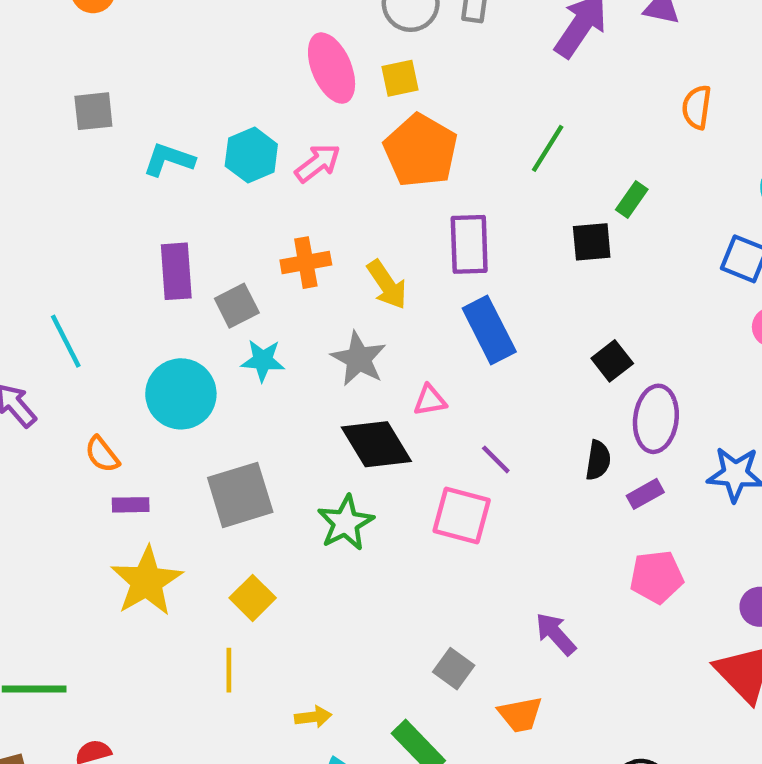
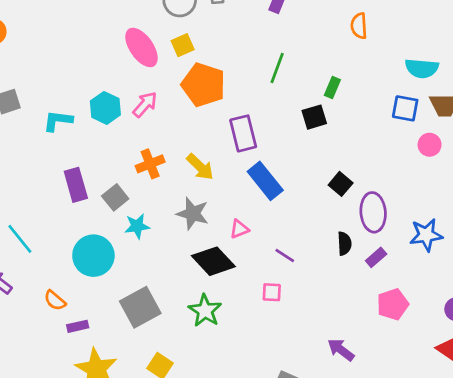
pink square: (462, 515) -> (272, 292), size x0.6

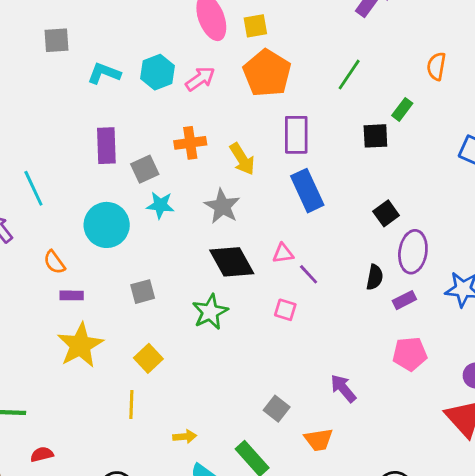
orange semicircle: (359, 26) -> (436, 66), moved
pink triangle: (239, 229) -> (283, 253), moved
gray square: (140, 307) -> (143, 292), size x0.6

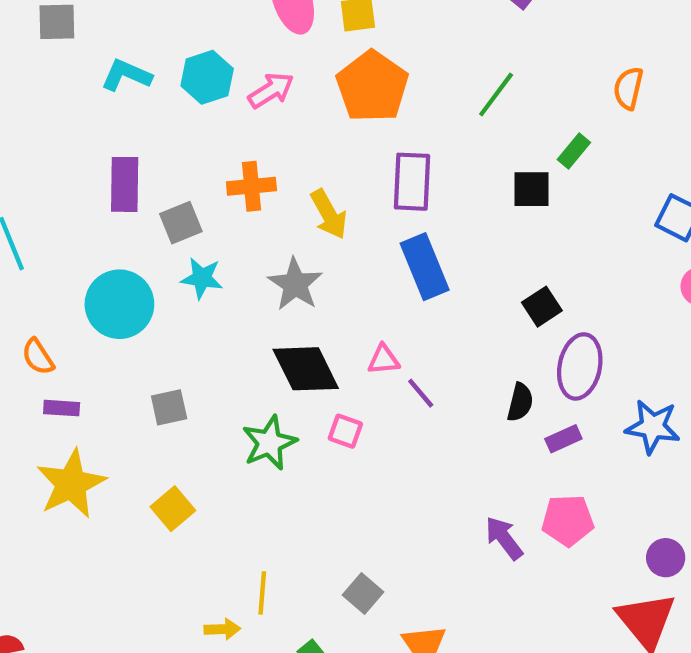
pink square: (285, 310) -> (345, 431), moved
purple arrow: (343, 388) -> (504, 538), moved
yellow line: (131, 405) -> (262, 593), moved

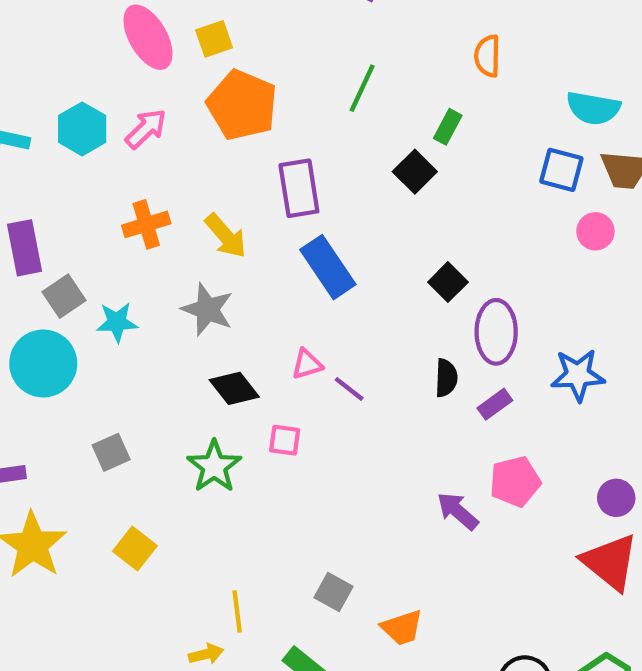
black square: (531, 189) -> (415, 172), turned -33
gray square: (181, 223) -> (64, 296), moved
black diamond: (306, 369) -> (234, 388), size x0.7

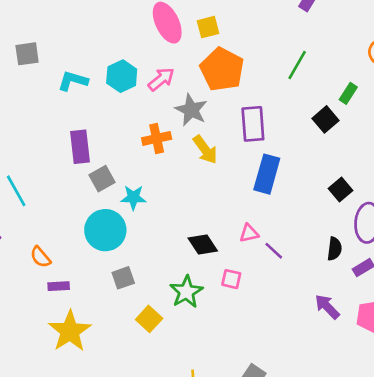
blue rectangle: (328, 267) -> (267, 174), turned 45
gray star: (207, 309) -> (191, 110), moved
cyan circle: (43, 363) -> (105, 230), moved
purple arrow: (458, 511) -> (327, 307), moved
yellow square: (135, 548) -> (149, 319), moved

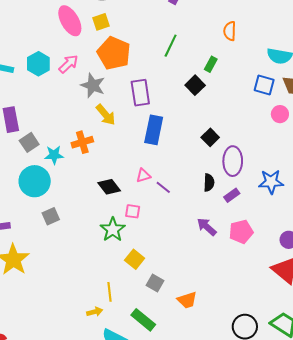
orange cross: (157, 138) -> (82, 142), moved
green star: (186, 292) -> (113, 230), moved
yellow square: (149, 319) -> (135, 259), moved

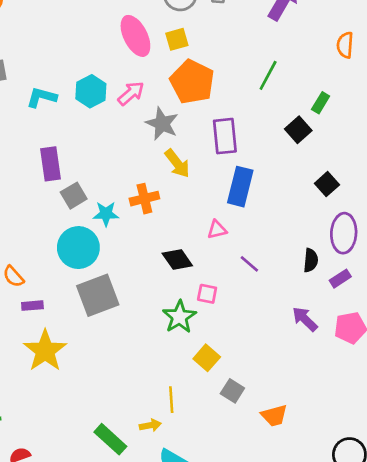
orange semicircle: (230, 31) -> (345, 45), moved
black square: (210, 137) -> (327, 184), moved
pink triangle: (143, 176) -> (217, 230), moved
gray square: (51, 216) -> (98, 295), size x1.8
green rectangle: (143, 320) -> (110, 439), moved

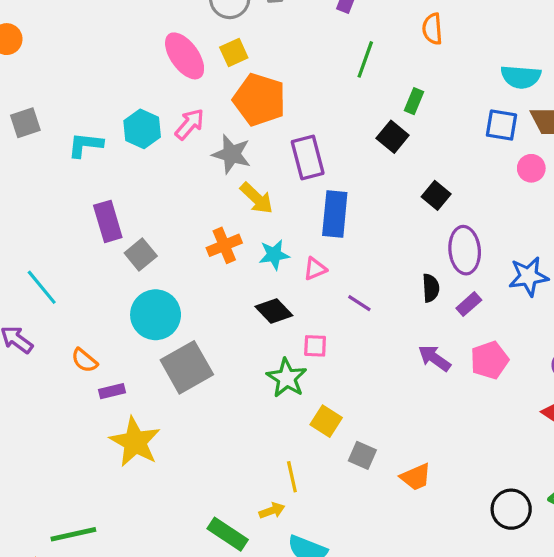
green line: (268, 75) -> (365, 59), moved
cyan star: (106, 214) -> (274, 255), moved

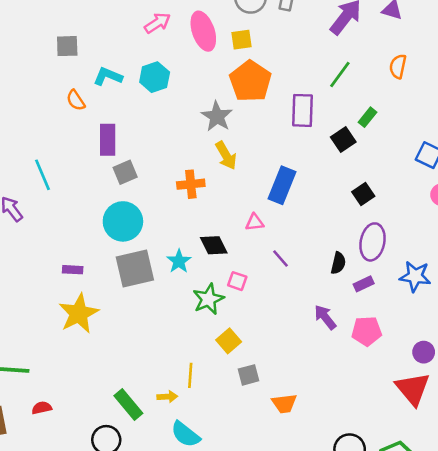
pink arrow: (190, 124) -> (157, 23), moved
purple rectangle: (308, 157) -> (303, 110), moved
cyan star: (274, 255) -> (179, 261), moved, turned 30
orange semicircle: (84, 360) -> (76, 100), moved
gray square: (362, 455) -> (249, 375), turned 35

